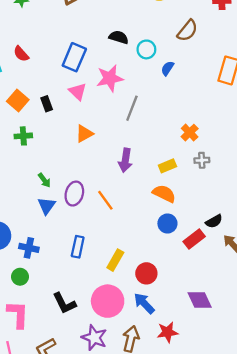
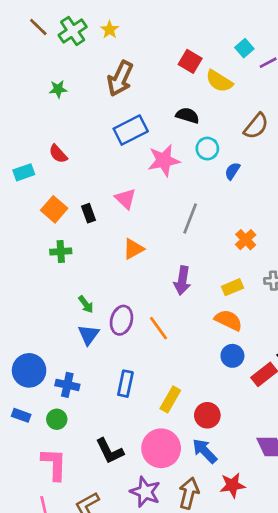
black semicircle: (119, 37) -> (188, 115), moved
blue rectangle: (74, 57) -> (131, 130), moved, turned 40
pink star: (110, 78) -> (164, 160), moved
orange cross: (190, 133) -> (246, 240), moved

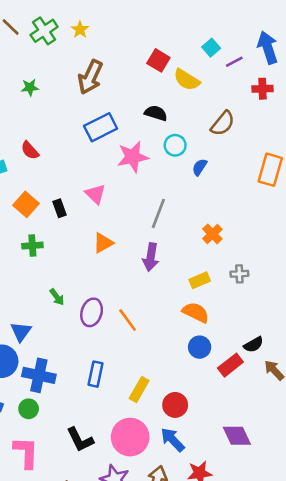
purple arrow: (182, 281) -> (151, 257), moved
blue triangle: (88, 335) -> (21, 332), moved
blue cross: (67, 385) -> (39, 375), size x1.4

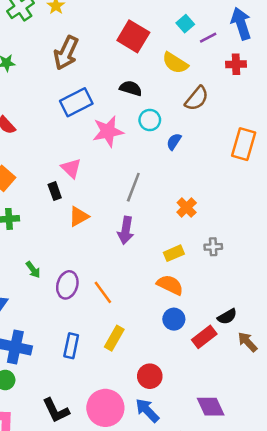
red square: (158, 60) -> (133, 36), size x1.4
yellow semicircle: (187, 80) -> (175, 63), moved
black rectangle: (59, 208) -> (55, 191), moved
yellow rectangle: (139, 390) -> (114, 338), moved

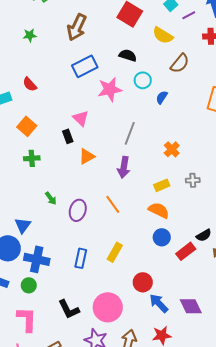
orange line: (103, 292) -> (113, 204), moved
blue arrow: (147, 410) -> (159, 303), moved

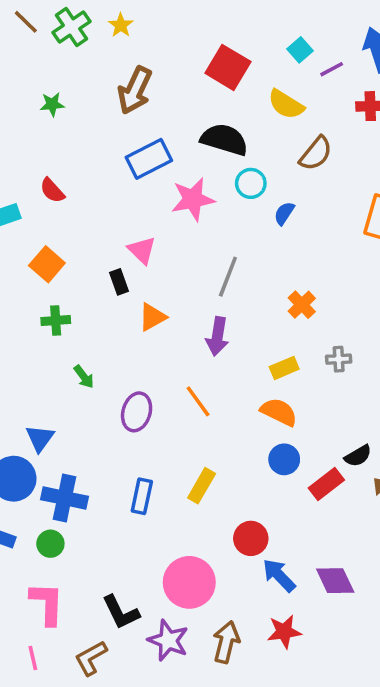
black semicircle: (128, 55) -> (224, 140), size x1.5
green arrow: (51, 198) -> (84, 377), moved
black L-shape: (69, 309) -> (121, 612), moved

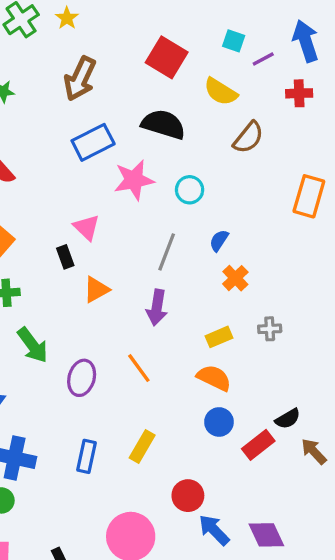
cyan square: (300, 50) -> (234, 41), turned -30
cyan circle: (251, 183) -> (190, 190), moved
blue semicircle: (284, 213) -> (219, 240), moved
green arrow: (84, 377) -> (33, 345), size x1.6

